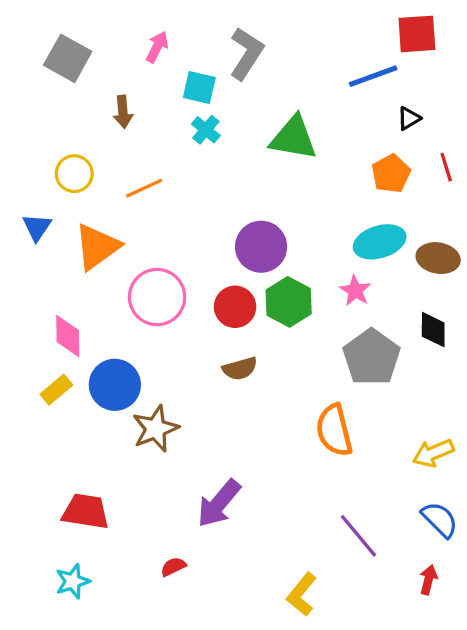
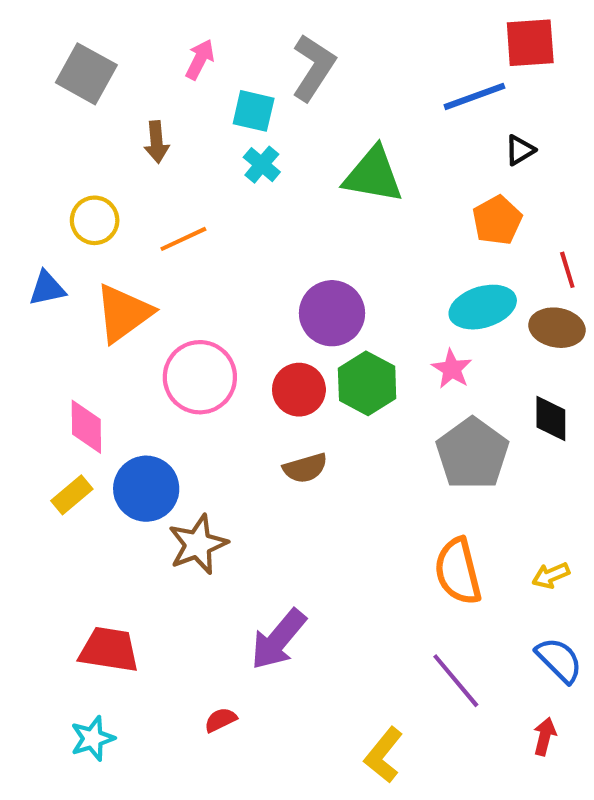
red line: (446, 167) -> (567, 270), moved
blue triangle: (37, 227) -> (47, 288), turned 44
orange semicircle: (334, 430) -> (458, 571), moved
yellow arrow: (433, 453) -> (551, 575), size x0.7

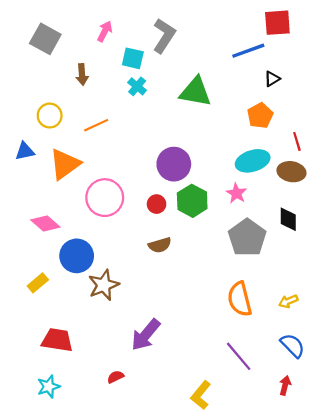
red circle: (299, 390) -> (157, 204), size x0.7
pink diamond: (86, 427) -> (45, 223), turned -48
yellow rectangle: (72, 495) -> (38, 283), moved

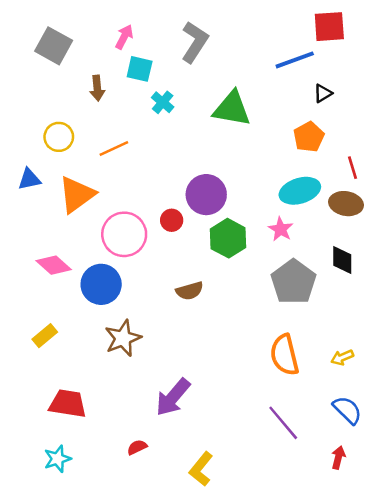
cyan square: (133, 58) -> (140, 69), moved
red circle: (157, 204) -> (172, 220), moved
blue circle: (77, 256) -> (101, 284), moved
yellow L-shape: (201, 395) -> (201, 469), moved

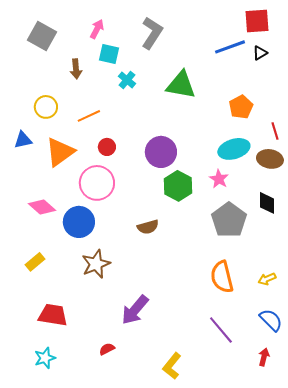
black triangle: (323, 93) -> (260, 53), moved
red circle: (172, 220) -> (107, 147), moved
yellow L-shape: (201, 469) -> (172, 366), moved

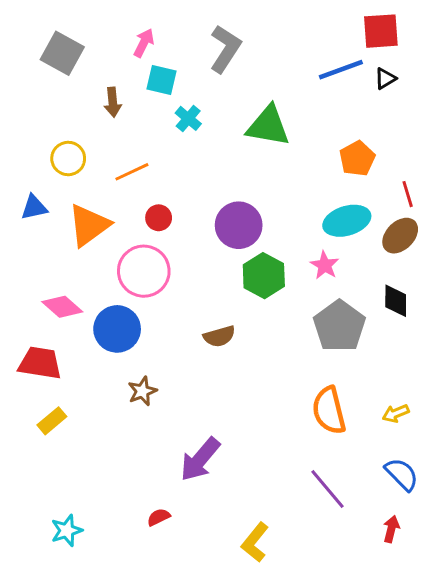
brown ellipse: (270, 159) -> (400, 236), turned -55
yellow rectangle: (35, 262) -> (52, 421), moved
brown star: (96, 264) -> (142, 391), size x0.7
red trapezoid: (53, 315) -> (40, 363), moved

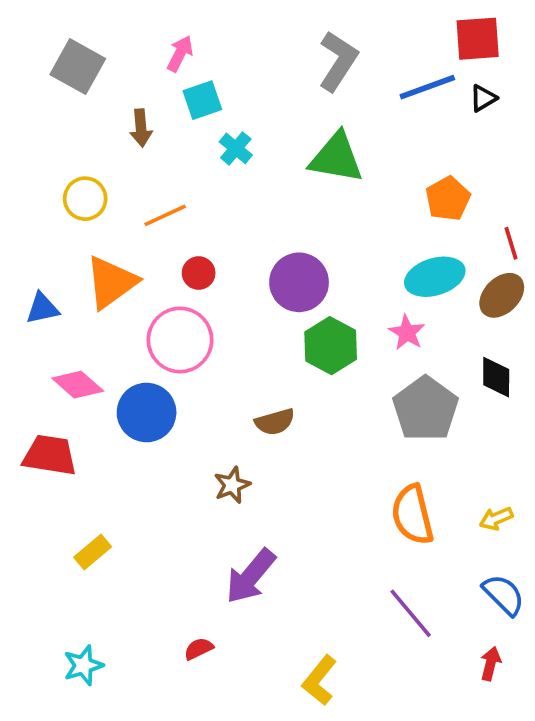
gray L-shape: (225, 49) -> (338, 61), moved
cyan square: (162, 80) -> (202, 100), turned -32
blue triangle: (34, 207) -> (42, 308), moved
brown star: (142, 391) -> (232, 485), moved
yellow rectangle: (52, 421) -> (93, 552), moved

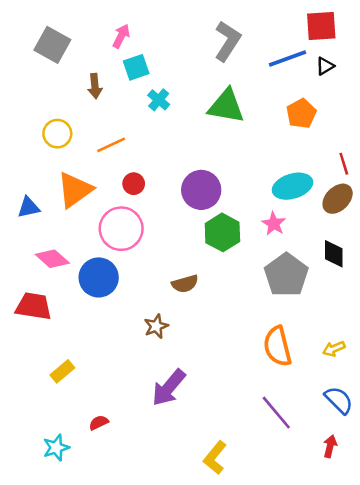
orange pentagon: (448, 199) -> (301, 114), moved
red semicircle: (199, 649) -> (99, 423), moved

